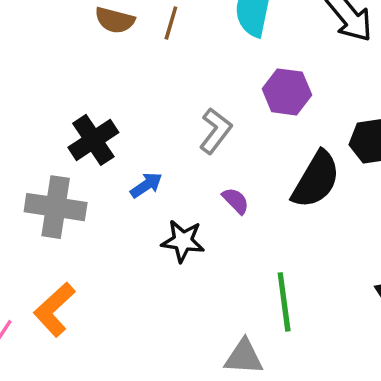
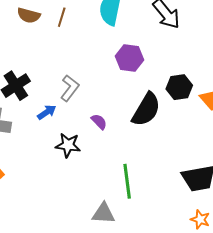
gray L-shape: (215, 131) -> (70, 88), moved

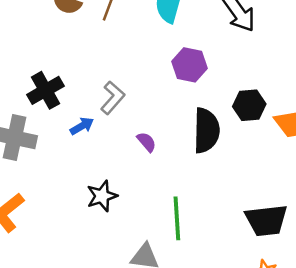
black semicircle: (146, 110) -> (206, 131), turned -33
black star: (68, 145) -> (102, 196), moved, turned -30

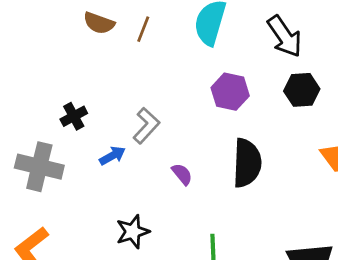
black cross: (45, 90) -> (74, 116), size x0.7
black hexagon: (249, 105) -> (302, 90), moved

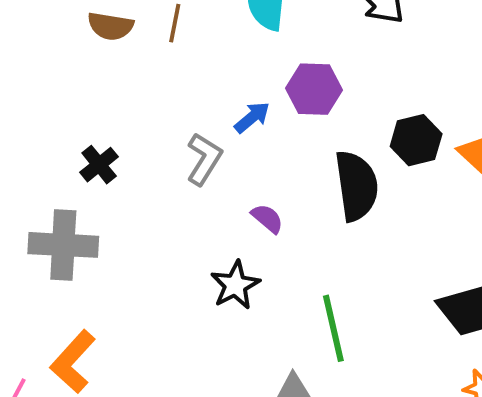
black hexagon: (302, 90) -> (416, 140), moved
blue arrow: (112, 156) -> (252, 117), moved
black star: (133, 232) -> (235, 285), moved

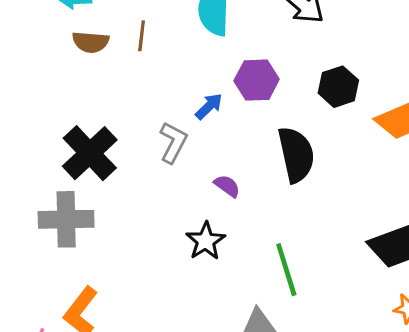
black hexagon: (416, 140) -> (338, 87), moved
black cross: (99, 165) -> (90, 153), size x1.8

